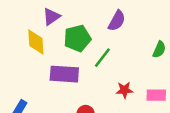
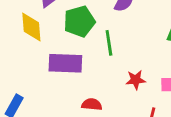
green line: (102, 58) -> (109, 43), turned -45

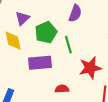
red star: (136, 80) -> (90, 68), size x1.6

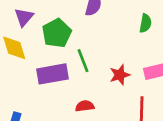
green line: (68, 45) -> (83, 61), moved
red star: (90, 68) -> (120, 75), size x0.7

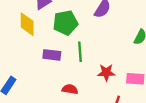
purple rectangle: (53, 74) -> (52, 55), size x0.7

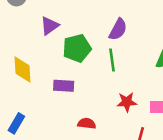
yellow diamond: (27, 24) -> (23, 69), moved
green line: (80, 52) -> (112, 60), moved

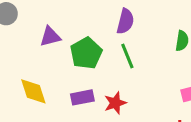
purple triangle: (50, 26) -> (50, 36), turned 36
red star: (127, 102) -> (115, 103), moved

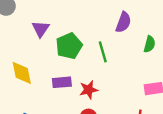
purple semicircle: (125, 21) -> (123, 22), moved
purple triangle: (50, 36) -> (41, 29), turned -48

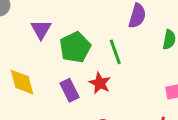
purple rectangle: (62, 82) -> (69, 90), turned 72
red star: (89, 90) -> (100, 83), moved, turned -30

